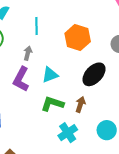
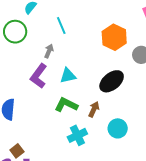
cyan line: (36, 26) -> (61, 25), turned -30
orange hexagon: (78, 37) -> (114, 37), moved
cyan circle: (107, 130) -> (118, 128), moved

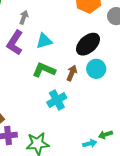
cyan circle: (118, 128) -> (96, 69), moved

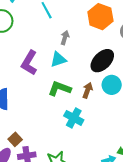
gray arrow: (24, 17) -> (65, 38), moved
cyan cross: (57, 100) -> (74, 118), turned -30

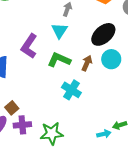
cyan triangle: (58, 59) -> (59, 31), turned -42
purple L-shape: (29, 63) -> (29, 46), moved

